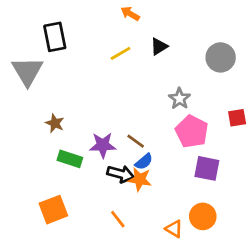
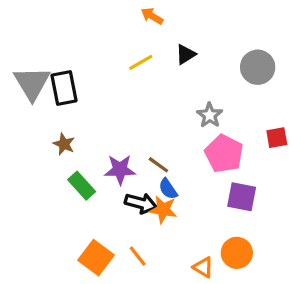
black rectangle: (55, 37) -> (64, 88), moved
green rectangle: (70, 159) -> (82, 186), turned 30
blue semicircle: (144, 162) -> (168, 189), turned 96
orange square: (53, 210) -> (96, 258), moved, turned -32

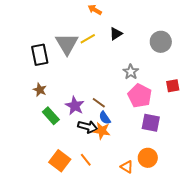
gray triangle: (32, 83) -> (67, 44), moved
purple star: (120, 170) -> (75, 106), turned 30

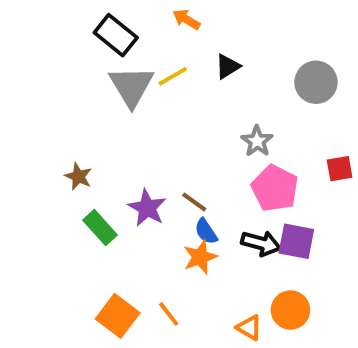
black rectangle: (40, 55) -> (116, 35), moved, turned -40
black arrow: (88, 127) -> (261, 243), moved
orange star: (102, 131) -> (200, 257), turned -30

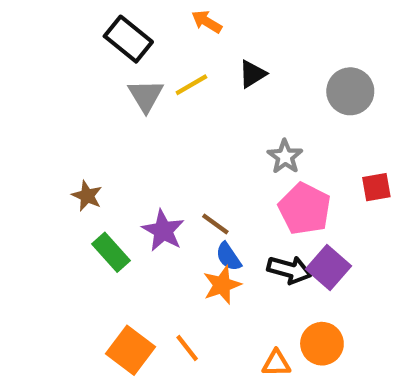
gray triangle: (131, 86) -> (146, 96), size x0.7
purple square: (296, 241) -> (329, 268), turned 30
orange triangle: (249, 328) -> (276, 363), turned -32

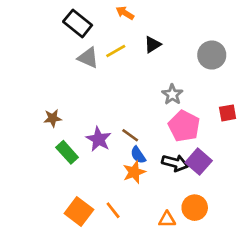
gray triangle: (146, 96) -> (88, 58), turned -35
brown star: (87, 196) -> (53, 118), turned -30

